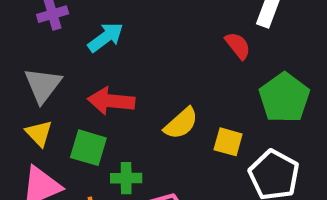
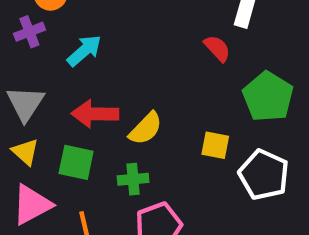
yellow semicircle: (181, 123) -> (146, 129), moved
green cross: (126, 178) -> (133, 179), moved

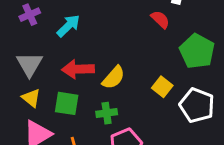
yellow square: (215, 145) -> (162, 87), turned 30

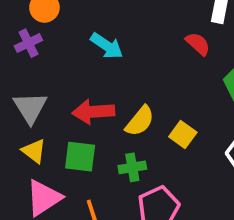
cyan arrow: (68, 26) -> (107, 46), moved, turned 80
yellow square: (162, 87) -> (183, 135), moved

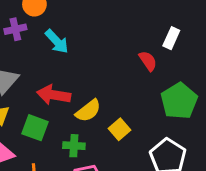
cyan arrow: (107, 46) -> (57, 41), moved

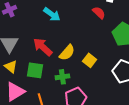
cyan arrow: (57, 41) -> (52, 14), moved
red arrow: (54, 95) -> (43, 47), turned 45

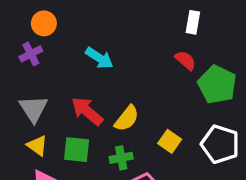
red semicircle: (99, 13) -> (185, 60), moved
yellow square: (90, 60) -> (170, 141), moved

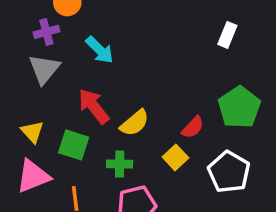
cyan arrow: (99, 58) -> (100, 50), moved
red semicircle: (185, 60) -> (193, 127), moved, turned 80
gray triangle: (33, 109) -> (44, 69), moved

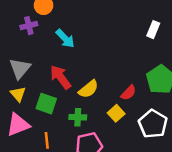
gray triangle: (44, 69) -> (20, 69), moved

